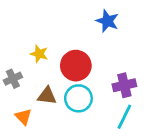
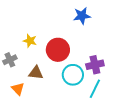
blue star: (107, 21) -> (82, 16), turned -30
cyan circle: (78, 98) -> (73, 75), moved

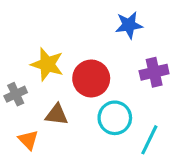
yellow star: (30, 41) -> (47, 64), size x1.5
purple cross: (95, 65) -> (154, 72), moved

